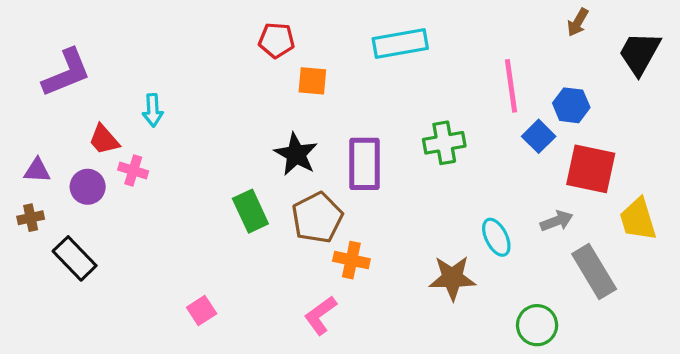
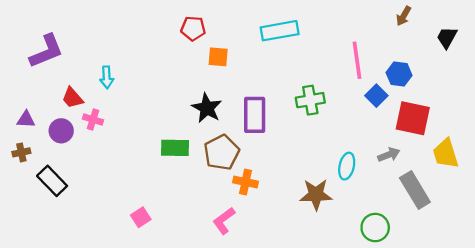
black trapezoid: (640, 53) -> (447, 38), size x0.7
green rectangle: (250, 211) -> (175, 148), turned -64
cyan ellipse: (496, 237) -> (347, 166), turned 40

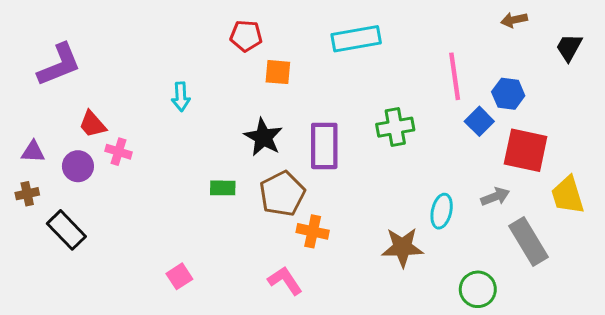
brown arrow: (404, 16) -> (514, 20), turned 48
cyan arrow: (107, 77) -> (181, 97), moved
green rectangle: (175, 148) -> (223, 188), size x0.7
pink L-shape: (224, 221) -> (285, 281), turned 92

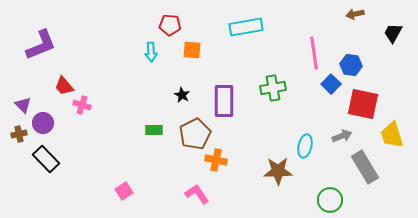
cyan arrow: (181, 97) -> (151, 52), moved
black star: (263, 137) -> (182, 95), size x0.6
purple triangle: (33, 152) -> (23, 105), turned 42
purple circle: (78, 166) -> (43, 123), moved

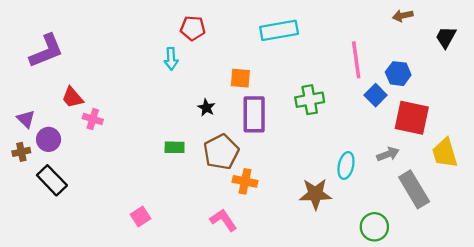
orange square: (192, 50) -> (240, 78), moved

